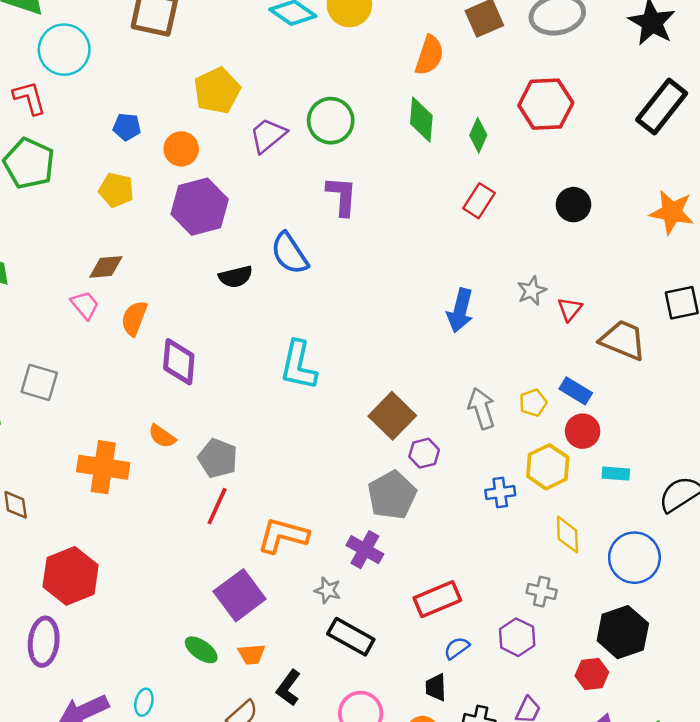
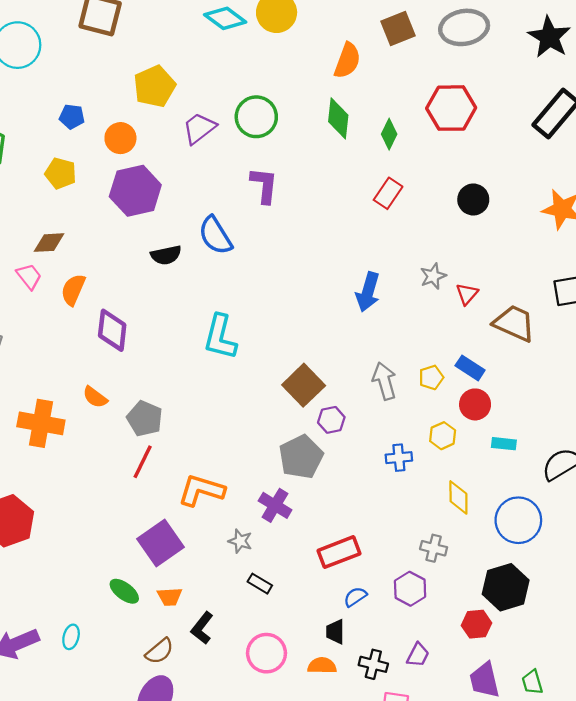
yellow hexagon: (548, 467) -> (443, 436), size x0.7
black rectangle: (351, 637) -> (260, 584), size x0.6

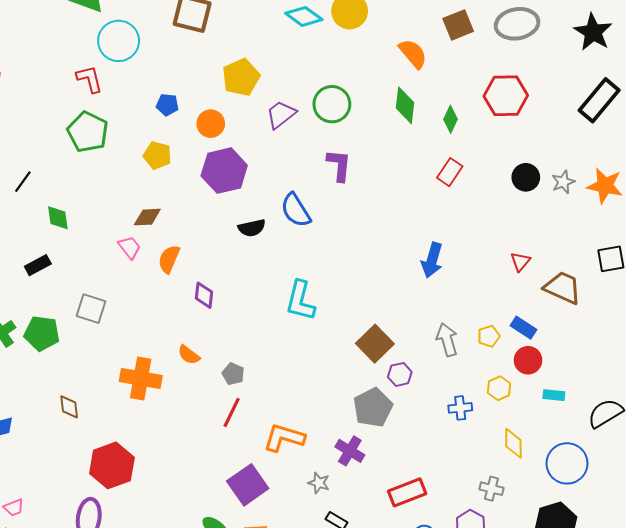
orange semicircle: (347, 60) -> (413, 54), turned -60
gray star: (433, 276) -> (563, 182), moved
purple diamond: (112, 330) -> (204, 295), size x0.7
gray pentagon: (145, 419) -> (233, 374), size x0.7

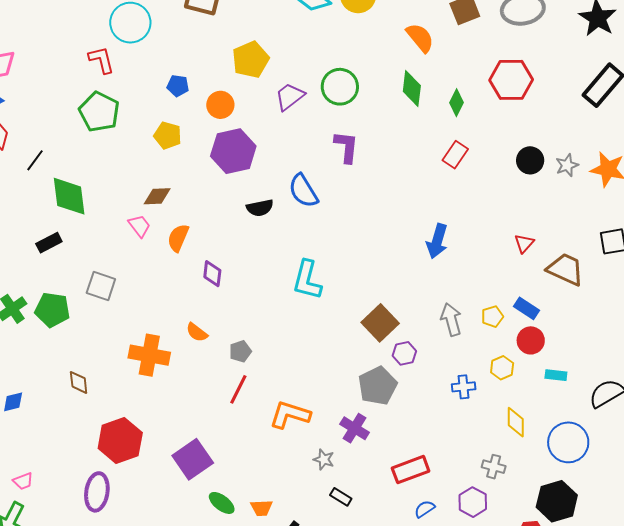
green diamond: (58, 218) -> (69, 196), size x1.6
gray pentagon: (233, 374) -> (240, 351), turned 30
purple square: (248, 485) -> (193, 459), moved

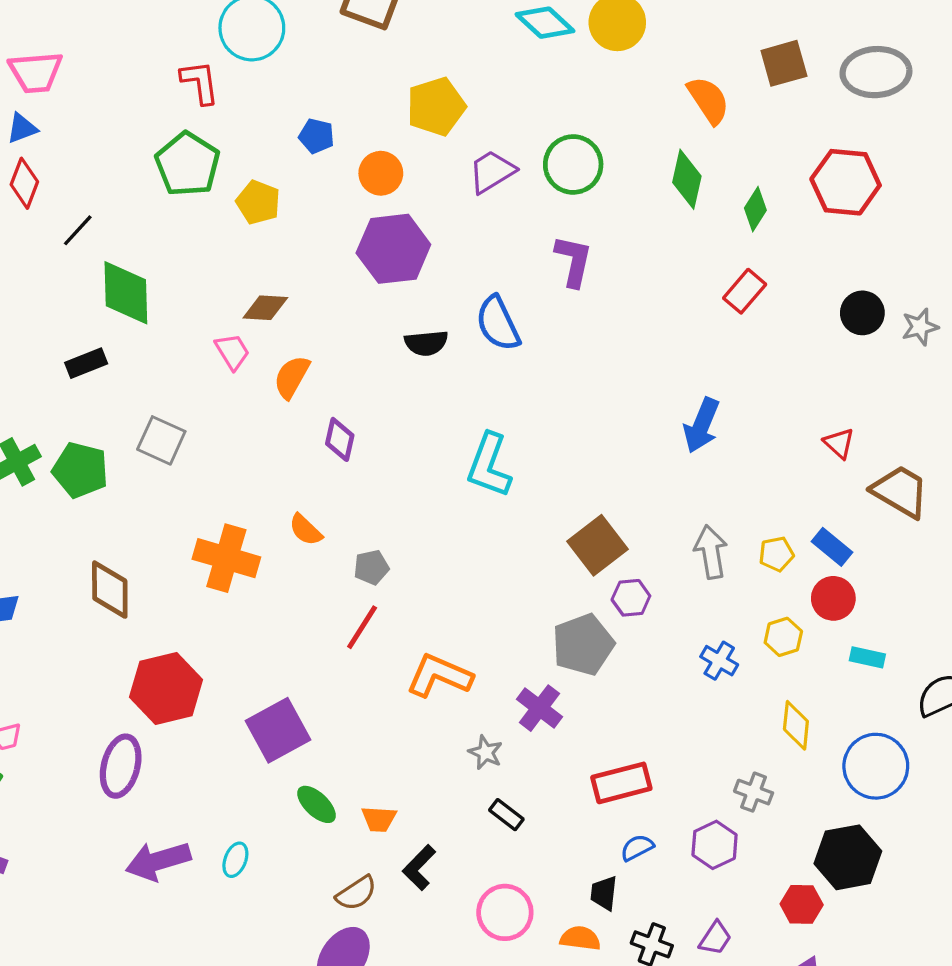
yellow pentagon: (168, 136) -> (258, 202), moved
red triangle: (524, 243) -> (839, 443), turned -35
brown diamond: (79, 382) -> (110, 590), size x1.5
blue cross: (464, 387) -> (719, 661), turned 30

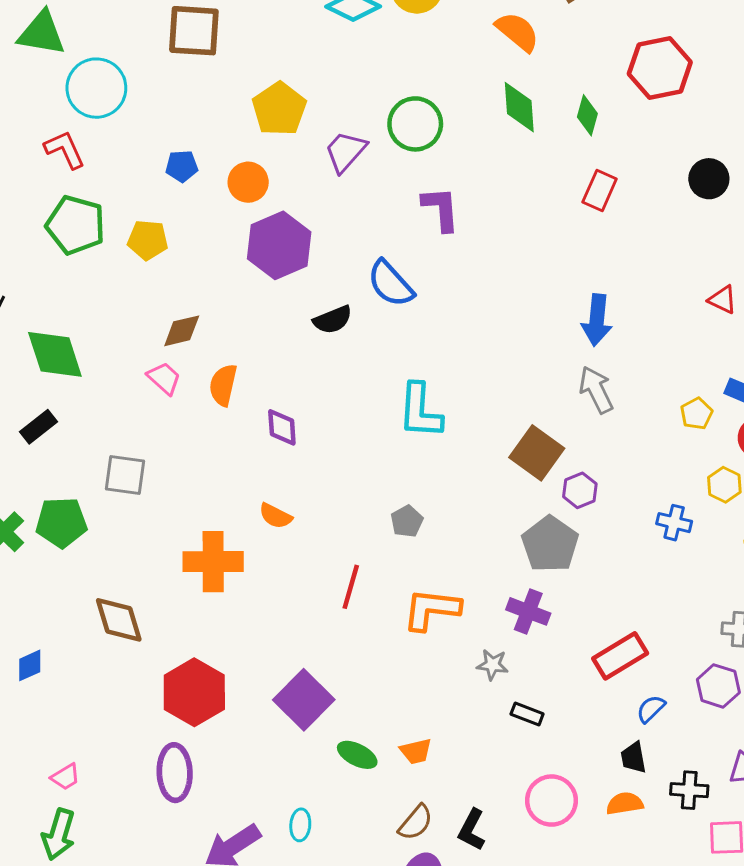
gray arrow: (711, 552) -> (596, 390), moved
gray pentagon: (371, 567) -> (407, 521), moved
black L-shape: (419, 868) -> (472, 830), moved

